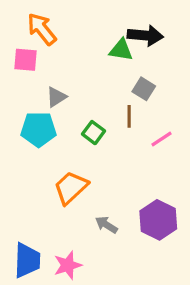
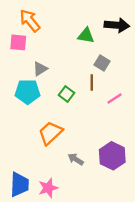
black arrow: (145, 35) -> (117, 25), moved

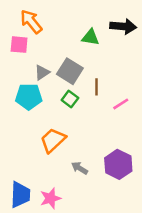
gray square: (102, 63) -> (70, 71), moved, size x1.5

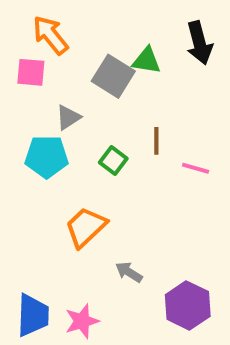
black arrow: (123, 26) -> (199, 43), turned 70
gray square: (70, 71) -> (113, 76), moved
pink line: (121, 104) -> (196, 168), turned 49
purple hexagon: (118, 164) -> (188, 305), moved

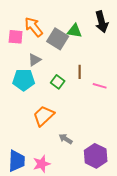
orange arrow: (51, 35) -> (34, 27), moved

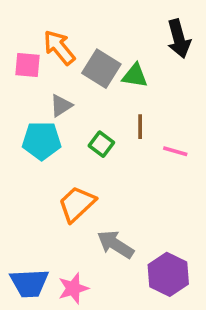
green triangle: (75, 31) -> (135, 76), moved
gray arrow: (66, 139) -> (115, 244), size x1.5
blue trapezoid: (17, 161) -> (29, 283), turned 85

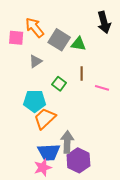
cyan pentagon: (42, 141) -> (35, 101), moved
gray arrow: (115, 244) -> (67, 142), turned 60
purple hexagon: (168, 274) -> (78, 160), moved
blue trapezoid: (29, 283) -> (49, 152), moved

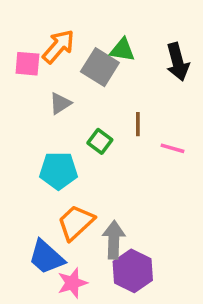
black arrow: (104, 22) -> (178, 62), moved
orange arrow: (35, 28) -> (58, 46), turned 80
green triangle: (78, 44) -> (122, 50), moved
orange trapezoid: (45, 118) -> (76, 223), moved
blue trapezoid: (49, 152) -> (46, 257), moved, turned 45

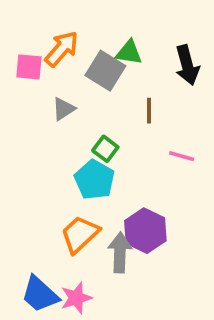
brown line: (138, 124) -> (149, 111), moved
cyan pentagon: (58, 171) -> (94, 180), moved, turned 30
blue trapezoid: (46, 257) -> (40, 294), moved
purple hexagon: (133, 271) -> (145, 231), moved

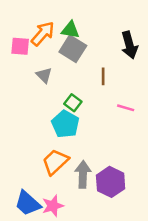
green triangle: (129, 52) -> (70, 30), moved
gray triangle: (64, 109) -> (44, 75), turned -42
purple hexagon: (145, 231) -> (111, 182), moved

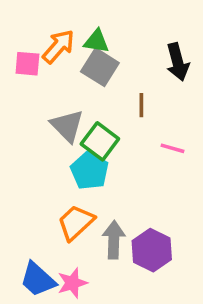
gray triangle: (44, 75) -> (67, 126), moved, size x1.5
green square: (73, 103) -> (100, 141), size x1.5

